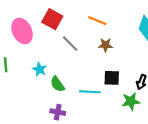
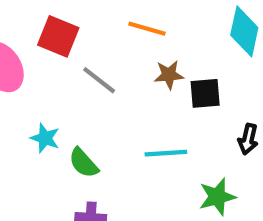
black square: (112, 78) -> (205, 93), moved
cyan line: (90, 92) -> (166, 153), moved
green star: (131, 101) -> (217, 197), moved

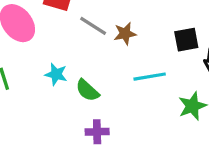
brown star: (169, 75) -> (125, 34), moved
black square: (205, 93) -> (186, 40), moved

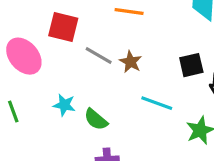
brown star: (125, 34) -> (131, 62), turned -30
cyan line: (150, 77) -> (157, 103), turned 32

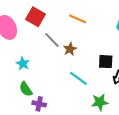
green semicircle: (96, 119) -> (26, 89), moved

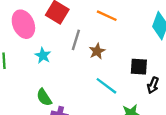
gray line: (52, 40) -> (76, 40), turned 60
cyan star: (23, 64) -> (43, 55), moved

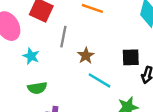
brown star: (97, 51) -> (86, 56), moved
green semicircle: (44, 97) -> (37, 88), moved, turned -60

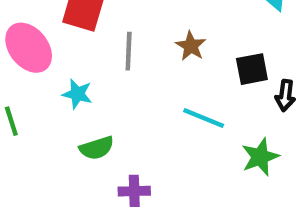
brown star: (86, 56) -> (191, 46), moved

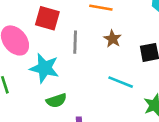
cyan star: (77, 94) -> (44, 68), size x1.6

